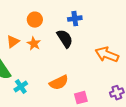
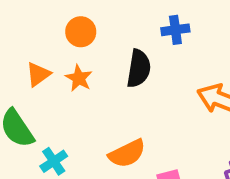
blue cross: (75, 19) -> (175, 30), moved
black semicircle: (65, 39) -> (139, 68), turned 42

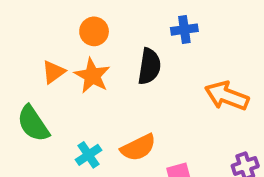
orange star: (79, 78) -> (92, 76), size x1.4
cyan cross: (54, 161) -> (88, 155), moved

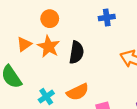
black semicircle: (149, 66) -> (76, 52), moved

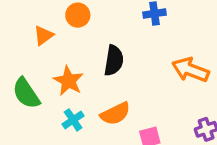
orange triangle: (24, 44) -> (43, 35), moved
orange star: (49, 47) -> (68, 81), moved

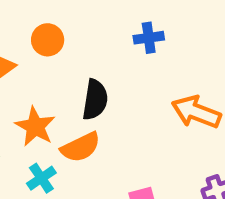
orange semicircle: (115, 114) -> (81, 147), moved

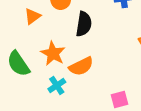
black semicircle: (95, 100) -> (84, 24), moved

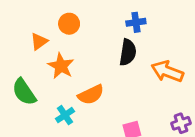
black semicircle: (84, 24) -> (128, 52), moved
orange star: (53, 53) -> (61, 66), moved

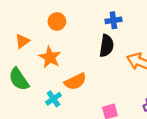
orange triangle: (39, 41) -> (22, 41), moved

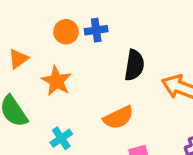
blue cross: (113, 20) -> (96, 30), moved
orange semicircle: (75, 81) -> (118, 118), moved

